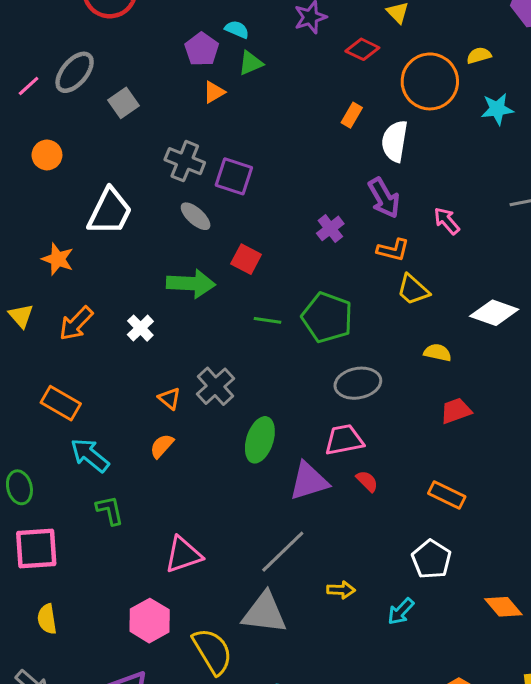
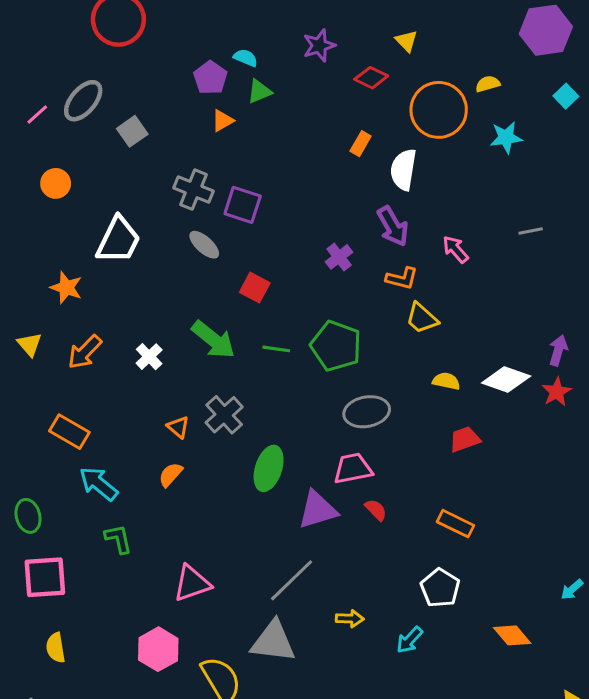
green arrow: (191, 284) -> (213, 340), moved, turned 36
white diamond: (494, 313) -> (506, 380), moved

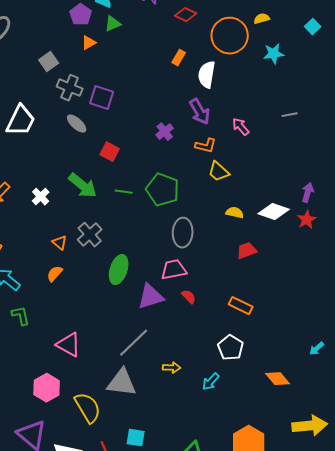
gray square: (132, 131) -> (49, 62), moved
gray ellipse: (367, 412) -> (183, 233), turned -76
pink triangle: (192, 583) -> (69, 345), turned 48

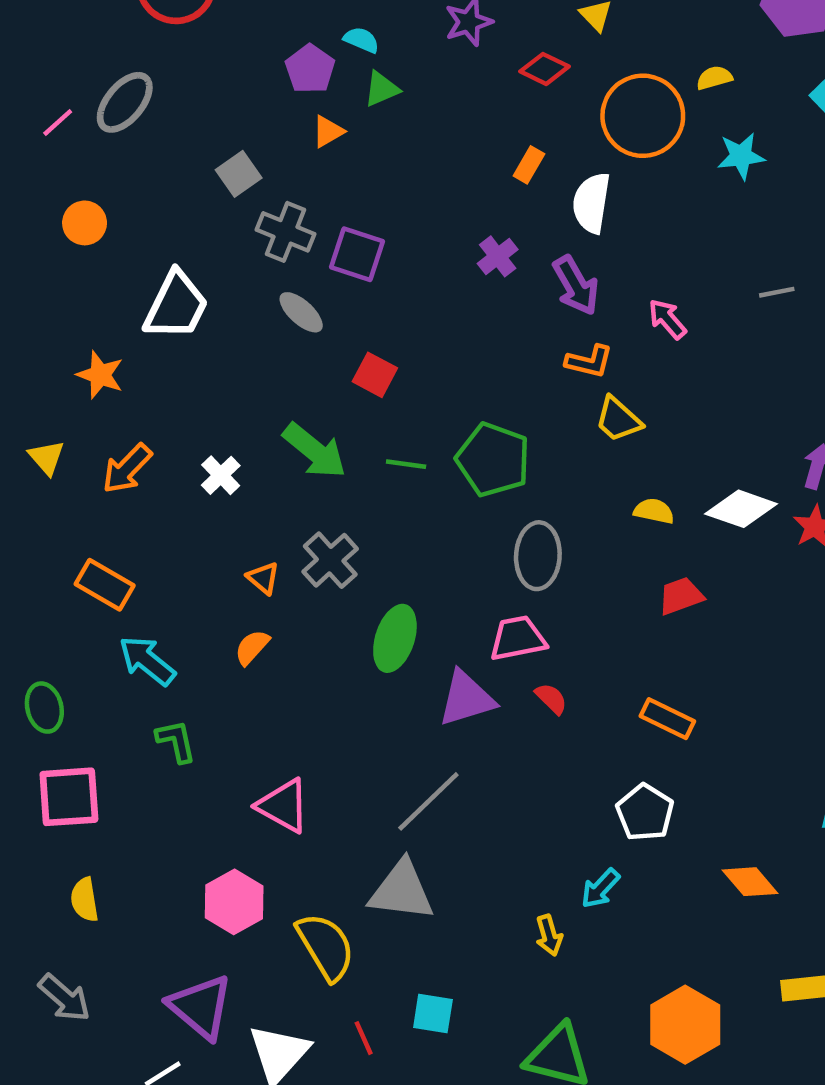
purple cross: (165, 132) -> (498, 256), moved
yellow arrow: (172, 368) -> (549, 935), moved, turned 72

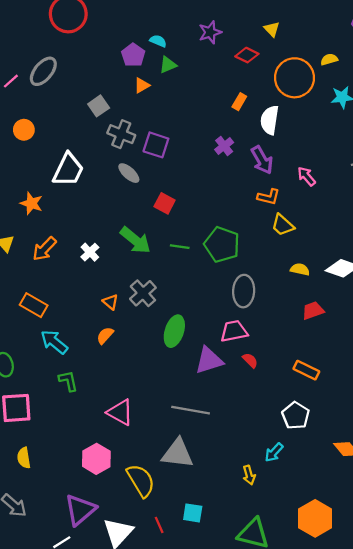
gray line: (428, 801) -> (191, 410), turned 54
purple triangle: (201, 1007) -> (80, 510), turned 40

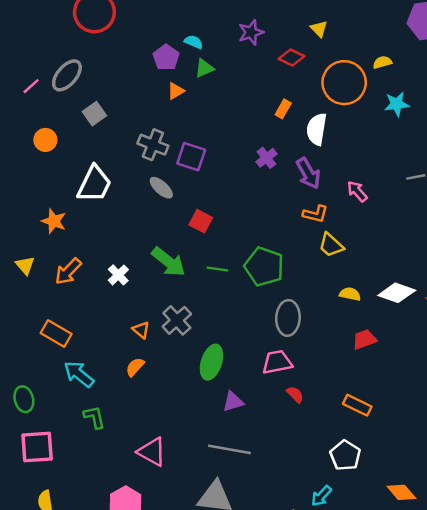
gray square: (99, 106) -> (94, 114), moved
purple triangle: (209, 360) -> (233, 402), moved, size x0.7

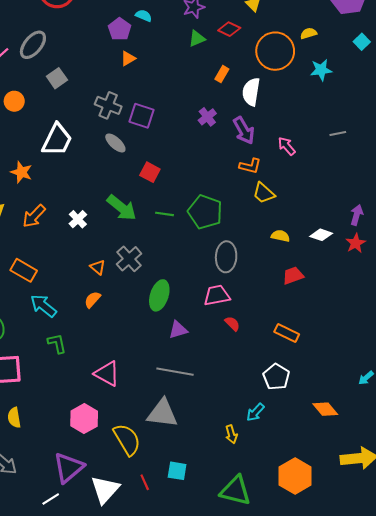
green triangle: (204, 68) -> (197, 39), moved
white diamond: (397, 293) -> (321, 235), size x0.7

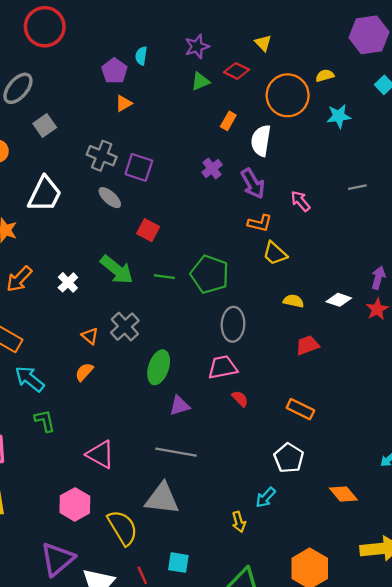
cyan semicircle: (144, 16) -> (141, 56), turned -105

